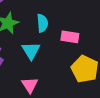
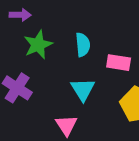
cyan triangle: (31, 51) -> (83, 89), moved

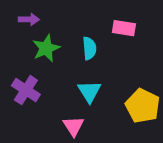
pink rectangle: (119, 63) -> (124, 28), moved

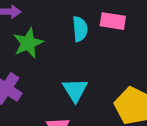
cyan semicircle: (89, 48) -> (80, 29), moved

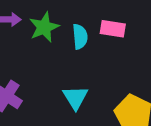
green star: (28, 43) -> (44, 27), moved

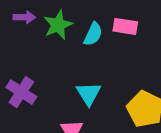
cyan semicircle: (80, 37) -> (93, 34), turned 30

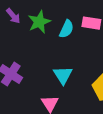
purple arrow: (24, 17) -> (13, 16), turned 49

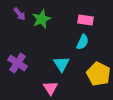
cyan semicircle: (66, 29) -> (83, 42), moved

